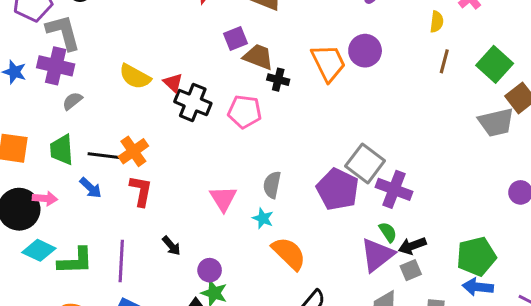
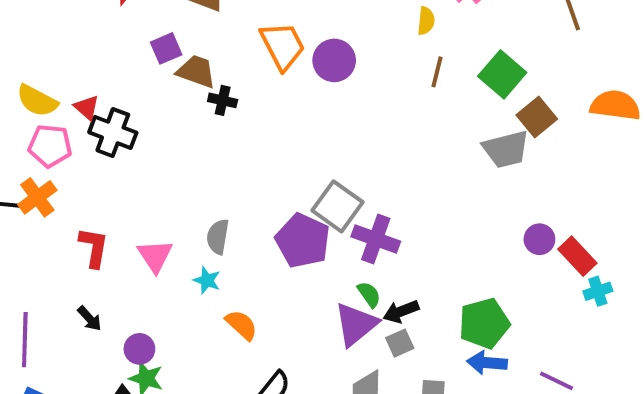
orange trapezoid: (328, 63) -> (283, 46), moved
pink pentagon: (245, 112) -> (50, 146), moved
red L-shape: (141, 191) -> (94, 247), moved
orange semicircle: (289, 253) -> (242, 325), size x0.7

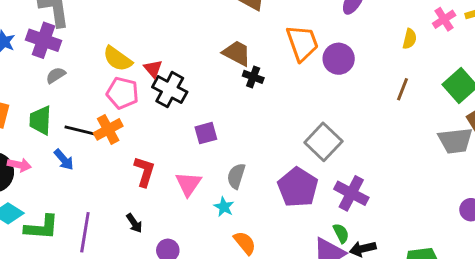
purple square: (166, 48) -> (206, 133), moved
brown line: (437, 72) -> (403, 89), moved
gray square: (337, 206) -> (323, 142), moved

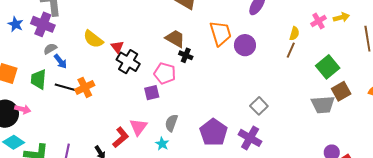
brown line: (403, 89) -> (291, 50), moved
pink pentagon: (123, 93) -> (165, 73), moved
gray square: (323, 142) -> (259, 106), moved, size x0.7
blue arrow: (64, 160) -> (60, 61), moved
red L-shape: (144, 172) -> (121, 137), moved, turned 30

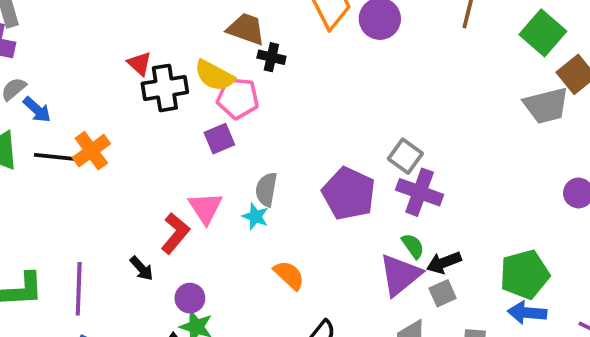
yellow semicircle: (93, 39) -> (214, 76), moved
black cross: (128, 62) -> (165, 88), turned -30
gray square: (259, 106) -> (405, 156), moved
cyan star: (162, 144) -> (255, 216), moved

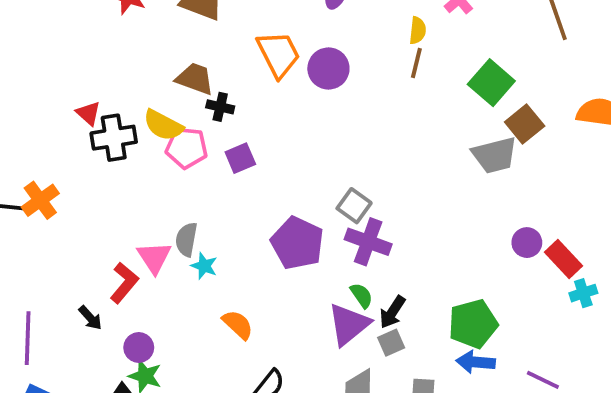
purple square: (219, 139) -> (240, 158), moved
gray semicircle: (266, 189) -> (186, 240), moved
black arrow: (444, 263) -> (392, 312), turned -36

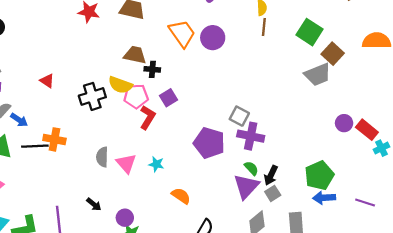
red triangle: (88, 113) -> (47, 81), moved
orange cross: (40, 200) -> (54, 139), turned -35
gray semicircle: (186, 240) -> (102, 157), moved
red L-shape: (124, 283) -> (147, 117), moved

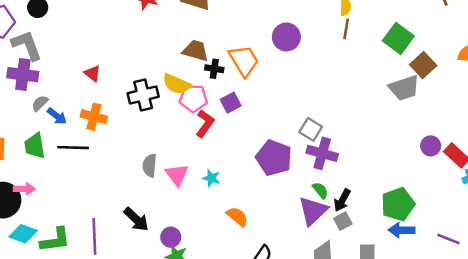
orange trapezoid: (182, 33) -> (244, 61), moved
orange cross: (54, 139) -> (94, 117), moved
black arrow: (94, 204) -> (136, 219), size x1.5

